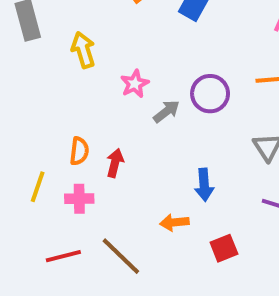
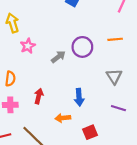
pink star: (135, 84) -> (28, 46), moved
red arrow: (115, 163) -> (39, 96), moved

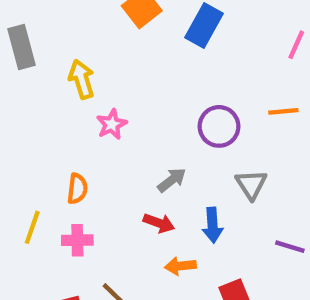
gray arrow: (58, 57) -> (172, 180), moved
gray triangle: (114, 76) -> (251, 184), moved
red arrow: (39, 96) -> (159, 223), moved, turned 96

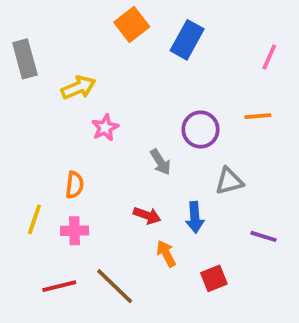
yellow arrow: (82, 79) -> (78, 88), turned 84
gray arrow: (172, 180) -> (160, 162), moved, turned 96
gray triangle: (251, 184) -> (229, 181), turned 48
orange arrow: (180, 266) -> (166, 254), turned 68

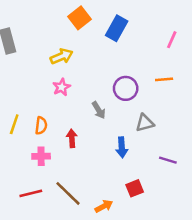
yellow arrow: (78, 88) -> (62, 56), moved
red arrow: (147, 215) -> (72, 138), moved, turned -114
yellow line: (34, 219) -> (14, 124), moved
orange arrow: (166, 254) -> (104, 206), moved, turned 90

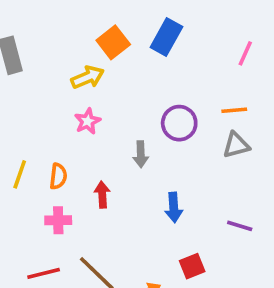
orange square: (80, 18) -> (113, 42), moved
gray arrow: (99, 110) -> (141, 154), turned 30
gray triangle: (145, 123) -> (236, 145), moved

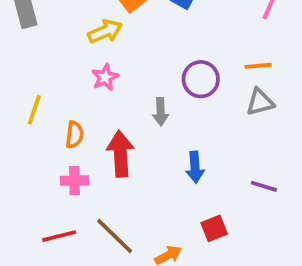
yellow line: (20, 174) -> (34, 110), moved
red arrow: (102, 195) -> (120, 154), size x1.6

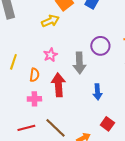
pink star: (105, 77) -> (50, 55), moved
gray arrow: (161, 112) -> (79, 63), size x1.5
red square: (214, 228) -> (107, 124), turned -32

